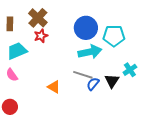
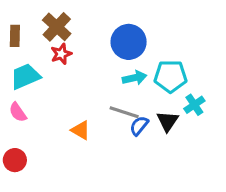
cyan pentagon: (114, 36) -> (170, 76), moved
cyan arrow: (90, 52) -> (135, 78), size x0.7

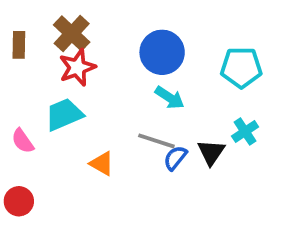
red star: (61, 54) -> (77, 67), size x1.4
cyan trapezoid: (25, 76) -> (64, 115), moved
cyan pentagon: (170, 76) -> (241, 67), moved
cyan arrow: (135, 78) -> (170, 98), turned 45

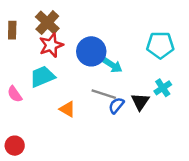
blue circle: (162, 52) -> (91, 51), moved
red circle: (19, 201) -> (15, 146), moved

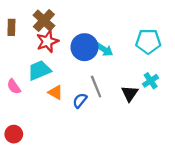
cyan arrow: (113, 65) -> (104, 49), moved
gray line: (104, 94) -> (96, 87), turned 50
blue semicircle: (116, 105) -> (80, 100), moved
orange triangle: (67, 109) -> (56, 92), moved

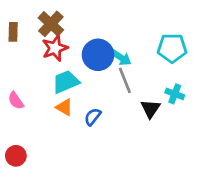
cyan trapezoid: (39, 70) -> (66, 82), moved
cyan cross: (151, 81) -> (175, 94), turned -35
gray line: (96, 87) -> (125, 80), moved

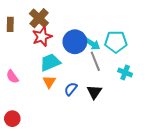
cyan pentagon: (172, 48) -> (116, 42), moved
cyan cross: (175, 94) -> (125, 73), moved
orange triangle: (64, 107) -> (49, 82), turned 32
black triangle: (151, 109) -> (94, 92), moved

